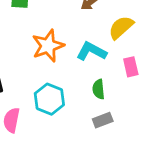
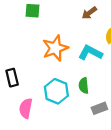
green semicircle: (99, 89) -> (84, 86), moved

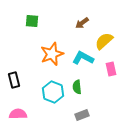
pink semicircle: (26, 108) -> (18, 114), moved, turned 78
gray rectangle: (99, 108) -> (82, 115), moved

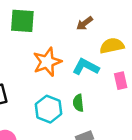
green square: (32, 21) -> (22, 21), size x1.5
yellow semicircle: (104, 41) -> (112, 46), turned 30

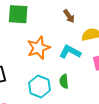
brown arrow: (85, 23) -> (69, 16), turned -88

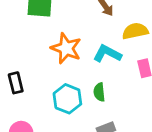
orange star: (39, 48) -> (66, 48), turned -30

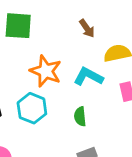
cyan hexagon: (67, 99) -> (32, 108), moved

